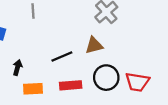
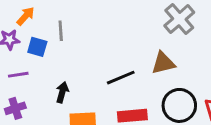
gray line: (33, 11) -> (61, 31), moved

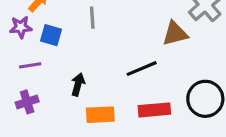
gray line: (61, 31) -> (92, 18), moved
brown triangle: (163, 63) -> (175, 34), moved

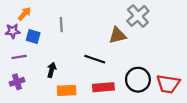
black line: (142, 69) -> (95, 59), turned 42

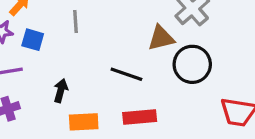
black circle: (138, 80) -> (192, 64), moved

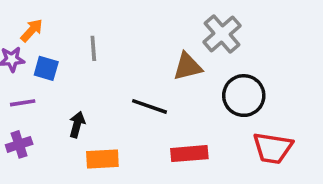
black circle: (192, 64) -> (244, 96), moved
red rectangle: (140, 117) -> (189, 154), moved

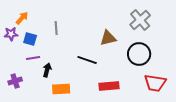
gray cross: (222, 34) -> (140, 20), moved
purple line: (23, 103) -> (33, 58), moved

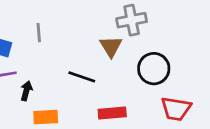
gray cross: (140, 20) -> (132, 20), moved, turned 30
brown triangle: (108, 38) -> (111, 46), turned -48

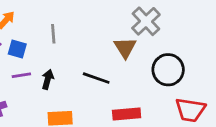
gray cross: (132, 20) -> (146, 21), turned -32
black arrow: (26, 91) -> (48, 79), moved

